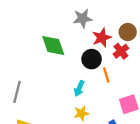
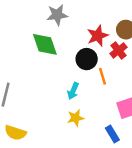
gray star: (83, 18) -> (57, 15), moved

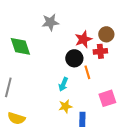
green diamond: (45, 44) -> (20, 46), moved
red cross: (119, 50) -> (100, 51), turned 32
blue rectangle: (112, 134) -> (82, 119), moved, turned 32

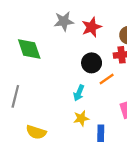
red star: (83, 39) -> (92, 27), moved
orange line: (87, 72) -> (107, 79), turned 72
yellow semicircle: (16, 118) -> (36, 132), moved

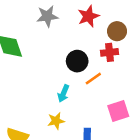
red star: (92, 27) -> (88, 16), moved
yellow star: (81, 118) -> (56, 121), moved

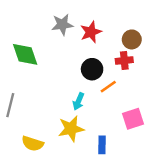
red star: (88, 16) -> (91, 32), moved
yellow star: (56, 121) -> (71, 129), size x1.5

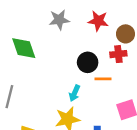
red star: (91, 32) -> (98, 21), moved, turned 30
orange line: (108, 87) -> (103, 79), turned 35

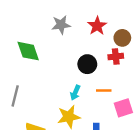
red star: (98, 21) -> (97, 26), turned 30
orange line: (103, 79) -> (104, 90), moved

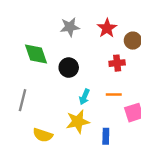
red cross: (116, 56) -> (117, 63), moved
black circle: (87, 64) -> (69, 68), moved

